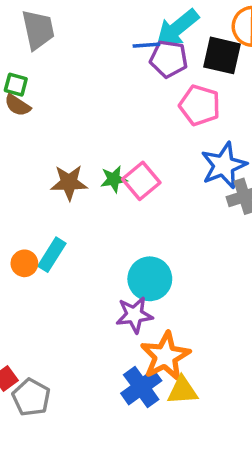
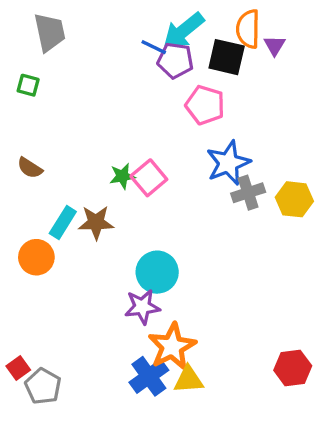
blue line: (146, 45) -> (154, 47), turned 30
brown semicircle: (18, 105) -> (30, 168), moved
brown star: (69, 183) -> (96, 222), moved
cyan rectangle: (52, 255) -> (63, 222), moved
orange circle: (24, 263) -> (36, 257), size x1.4

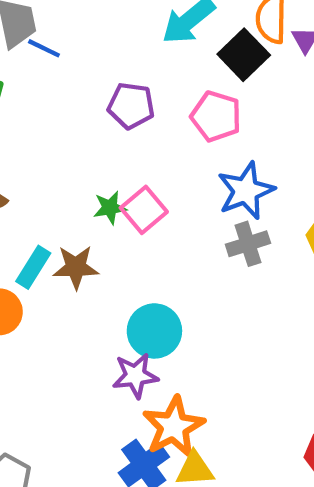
blue line: (154, 47) -> (44, 48), moved
black square: (227, 57) -> (244, 55), turned 33
purple pentagon: (175, 60) -> (131, 106), moved
gray cross: (248, 193) -> (248, 244), moved

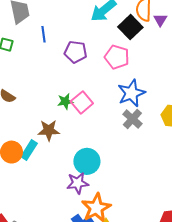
blue line: (44, 48) -> (44, 34), moved, turned 56
gray cross: (248, 244) -> (132, 119), turned -30
cyan rectangle: (33, 267) -> (29, 150), moved

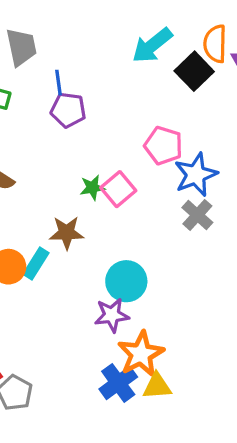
purple pentagon: (76, 52) -> (68, 110), moved
pink pentagon: (117, 57) -> (163, 146), moved

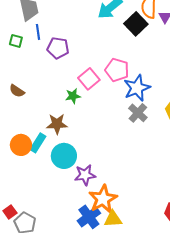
blue line: (58, 83) -> (38, 32), moved
pink square: (118, 189) -> (89, 79), moved
cyan circle: (126, 281) -> (64, 156), moved

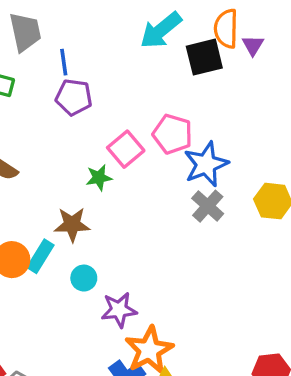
black square: (136, 24) -> (204, 57), turned 30
blue line: (38, 32) -> (64, 62), moved
cyan circle: (64, 156) -> (84, 278), size x0.6

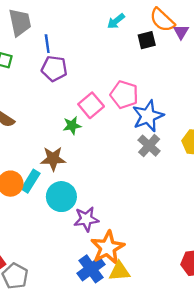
orange semicircle: (226, 29) -> (162, 20), turned -48
cyan arrow: (161, 30) -> (116, 21), size x0.6
black square: (204, 57) -> (147, 40), size x0.7
cyan circle: (84, 278) -> (61, 197), size x1.6

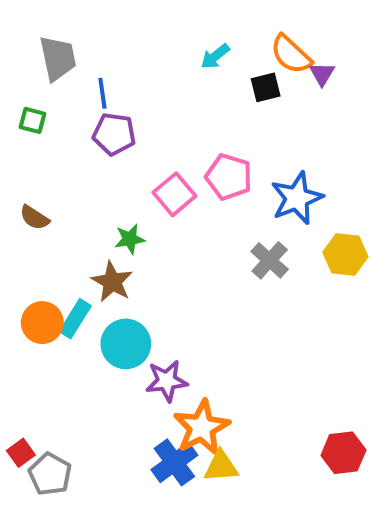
blue star: (148, 116) -> (297, 198), moved
green star: (72, 125) -> (130, 239), moved
brown star: (53, 159) -> (112, 282), turned 30

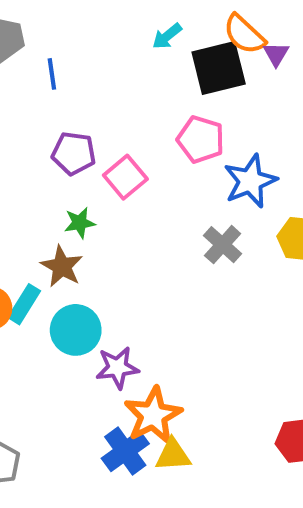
black square: (266, 87) -> (219, 68), size x1.8
purple pentagon: (114, 134) -> (74, 153), moved
pink pentagon: (229, 177) -> (201, 139), moved

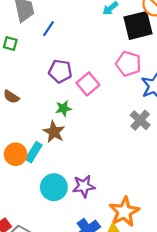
blue line: (52, 74) -> (49, 29), turned 42
cyan circle: (76, 330) -> (54, 187), moved
orange star: (153, 415) -> (124, 212), moved

